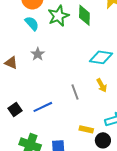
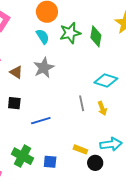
gray star: (38, 54) -> (44, 68), size x1.5
gray line: (75, 92) -> (82, 103), moved
black square: (15, 110) -> (14, 103), moved, turned 32

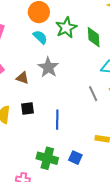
green diamond: (96, 36) -> (94, 37), moved
blue line: (41, 121) -> (57, 120), turned -60
blue square: (50, 162) -> (75, 158), turned 32

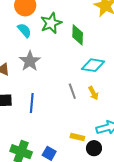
blue line: (57, 120) -> (32, 103), moved

